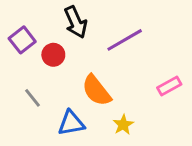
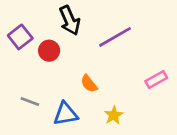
orange semicircle: (96, 90) -> (89, 84), size x0.6
gray line: (33, 98) -> (30, 101), moved, turned -30

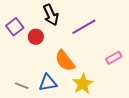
orange semicircle: (89, 84) -> (65, 61), size x1.6
gray line: (30, 101) -> (22, 86), moved
yellow star: (114, 115) -> (83, 84), size x1.5

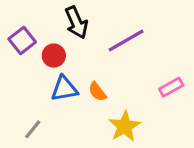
orange semicircle: (65, 61) -> (97, 92), size x0.6
blue triangle: (48, 83) -> (64, 89), moved
gray line: (22, 86) -> (33, 129), turned -72

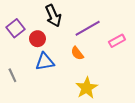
pink rectangle: (171, 87) -> (117, 41), moved
orange semicircle: (97, 92) -> (77, 53), moved
gray line: (33, 129) -> (12, 75), moved, turned -64

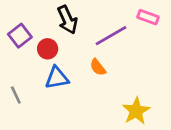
pink rectangle: (117, 41) -> (148, 17), moved, turned 49
yellow star: (87, 88) -> (136, 111), moved

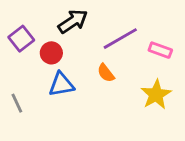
pink rectangle: (148, 17) -> (160, 50), moved
black arrow: (67, 20) -> (73, 21), turned -100
yellow star: (136, 111) -> (156, 95), moved

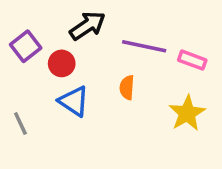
purple line: (120, 39) -> (144, 46), turned 42
orange semicircle: (106, 73) -> (127, 87), turned 42
blue triangle: (61, 84) -> (74, 101), turned 44

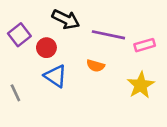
black arrow: (87, 26) -> (66, 19), turned 60
pink rectangle: (192, 60) -> (145, 45), turned -36
orange semicircle: (127, 87) -> (96, 66), turned -78

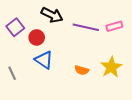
pink rectangle: (145, 45) -> (114, 26), moved
orange semicircle: (96, 66) -> (82, 70), moved

